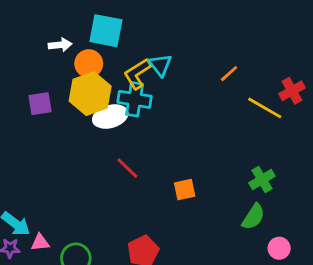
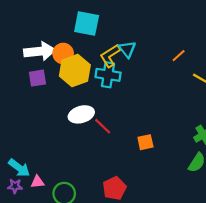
white arrow: (60, 45) -> (40, 51), moved, size x1.8
orange circle: (89, 64) -> (63, 53), moved
white ellipse: (110, 117) -> (81, 114), moved

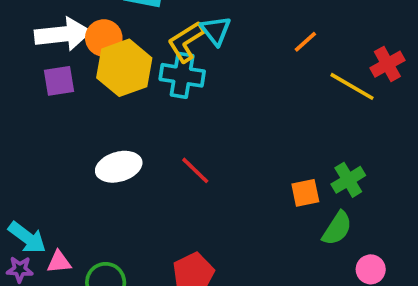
white ellipse: (81, 114) -> (119, 167), moved
red line: (103, 126) -> (195, 170), moved
orange square: (145, 142) -> (305, 193), moved

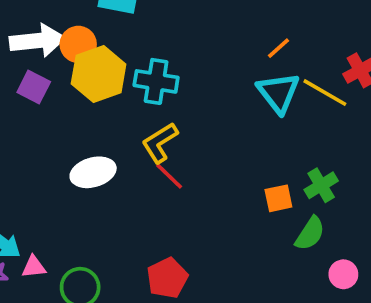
cyan triangle: (216, 30) -> (278, 93), moved, size x1.4
yellow L-shape: (186, 42) -> (160, 143), moved
purple square: (59, 81) -> (34, 87), turned 36

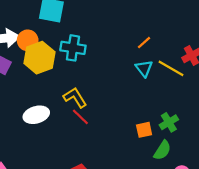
cyan cross: (156, 81) -> (73, 48), moved
cyan triangle: (278, 93) -> (144, 68), size x0.7
yellow L-shape: (160, 143) -> (75, 98), turned 90

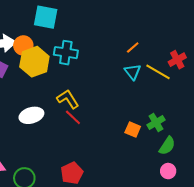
orange square: (144, 130) -> (133, 130), turned 35
green semicircle: (162, 150) -> (167, 146), moved

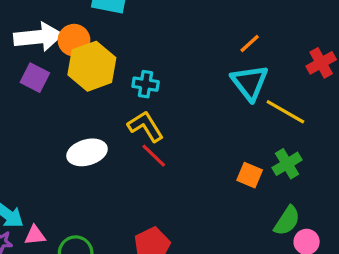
cyan cross: (66, 53) -> (146, 84), moved, size x0.7
cyan triangle: (133, 72) -> (250, 82), size x1.4
yellow line: (158, 72) -> (285, 112), moved
green semicircle: (167, 146) -> (287, 221), moved

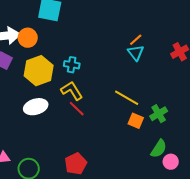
yellow hexagon: (92, 66) -> (39, 71), moved
cyan triangle: (250, 82) -> (136, 53), moved, size x0.7
yellow line: (285, 112) -> (127, 98), moved

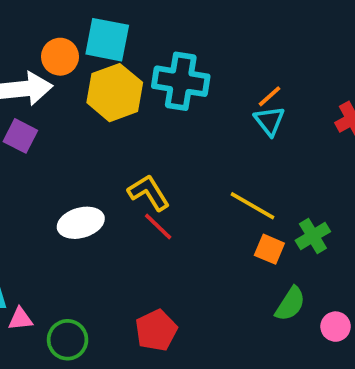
orange circle: (28, 38) -> (60, 57), moved
cyan cross: (72, 65) -> (181, 81), moved, size x1.8
yellow hexagon: (39, 71) -> (115, 93), moved
green semicircle: (159, 149) -> (290, 304), moved

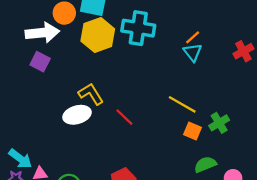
yellow L-shape: (149, 193) -> (91, 94), moved
green semicircle: (290, 304) -> (205, 164), turned -145

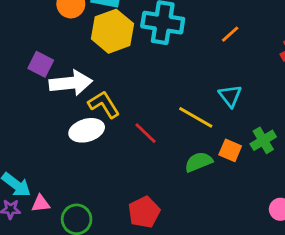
white arrow: (42, 33) -> (71, 83), moved
cyan triangle: (193, 52) -> (230, 96), moved
yellow line: (182, 104) -> (196, 117), moved
green semicircle: (205, 164) -> (199, 162), moved

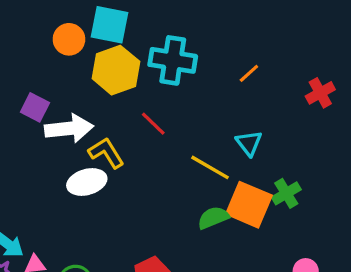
red line: (145, 133) -> (153, 124), moved
orange square: (230, 150) -> (249, 205), size x1.8

